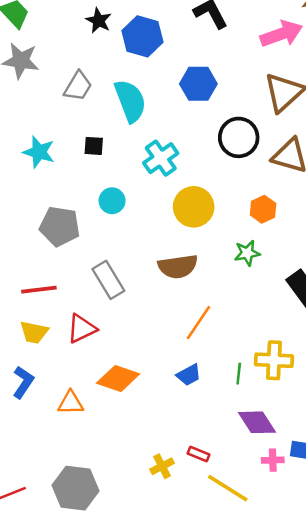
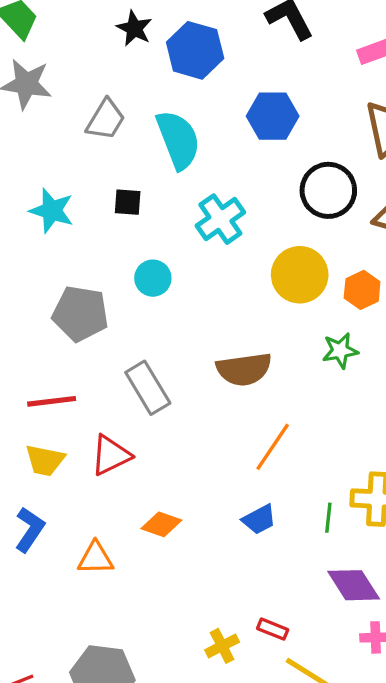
yellow circle: (194, 207) -> (300, 275), moved
orange diamond: (118, 379) -> (161, 524), size x0.7

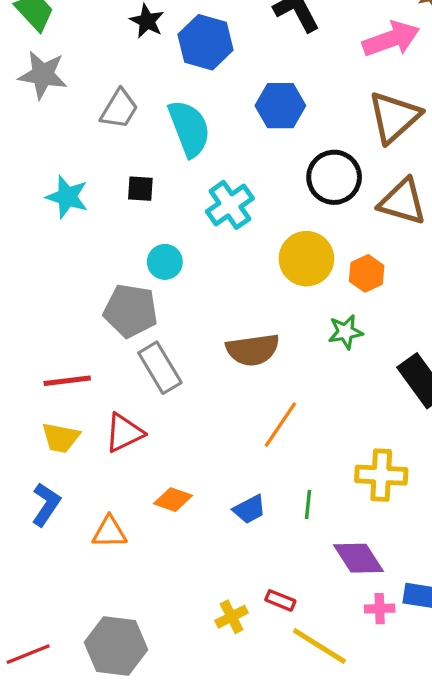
gray pentagon: (80, 314) -> (131, 311), moved
green line: (328, 518) -> (308, 504), moved
blue trapezoid: (259, 519) -> (249, 509), moved

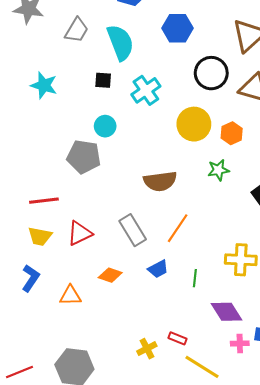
black square: (140, 189) -> (103, 80), moved
gray rectangle: (160, 368) -> (133, 230), moved
blue trapezoid: (249, 509) -> (158, 269), moved

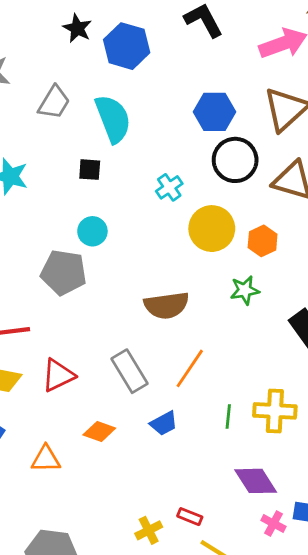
blue hexagon: (178, 28) -> (215, 112), moved
cyan cross: (146, 90) -> (169, 187), moved, size x0.7
green line: (195, 278) -> (228, 416), moved
pink cross: (240, 343) -> (274, 523), turned 30

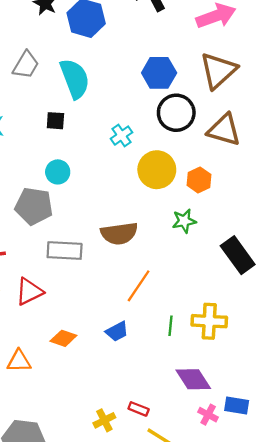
gray rectangle: (129, 371) -> (65, 251), moved, turned -56

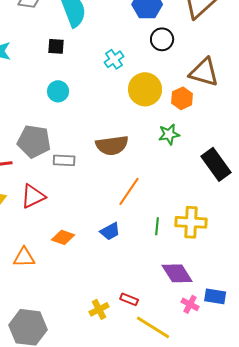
black circle: (176, 113) -> (162, 39), size x0.7
brown triangle: (224, 130) -> (204, 72), moved
gray pentagon: (34, 206) -> (34, 141), moved
gray rectangle: (65, 251) -> (64, 160), size x0.7

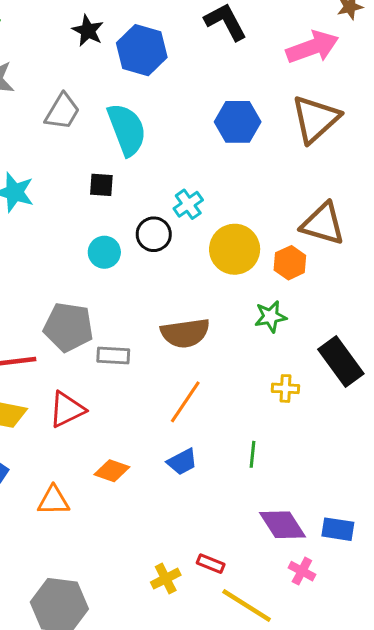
black circle: (162, 39) -> (154, 234), moved
orange line: (129, 191) -> (185, 402), moved
yellow cross: (191, 222) -> (285, 388), moved, size x0.6
blue rectangle: (215, 296) -> (338, 529), moved

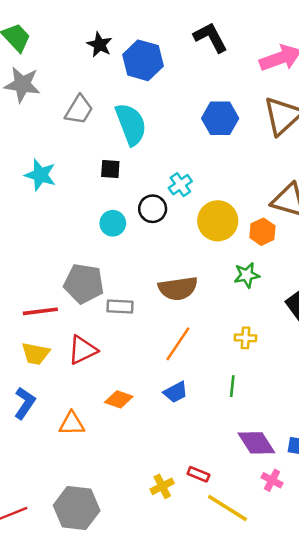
yellow cross: (285, 388) -> (245, 338), moved

